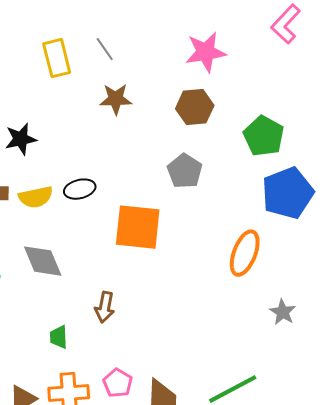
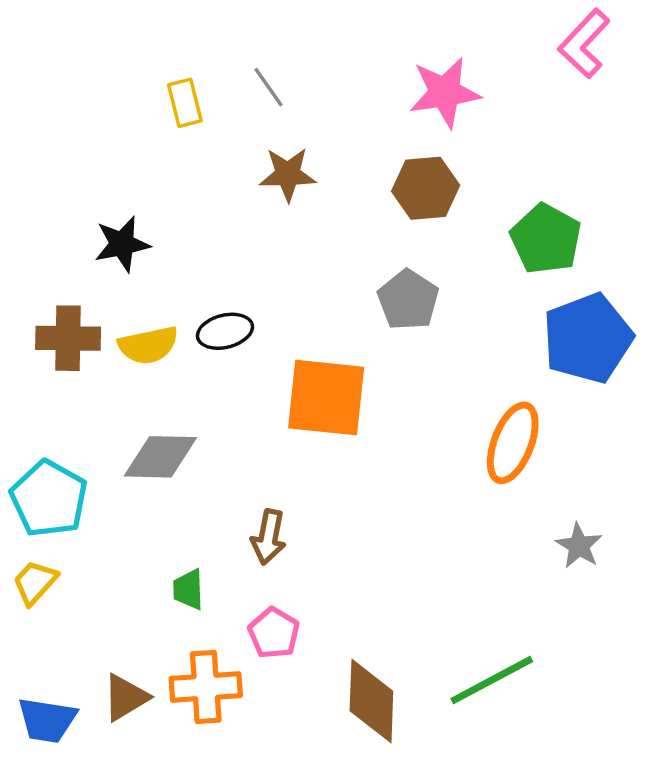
yellow rectangle: (57, 58) -> (185, 103), size x0.7
gray diamond: (43, 261) -> (160, 457), turned -66
pink pentagon: (118, 383) -> (274, 633), moved

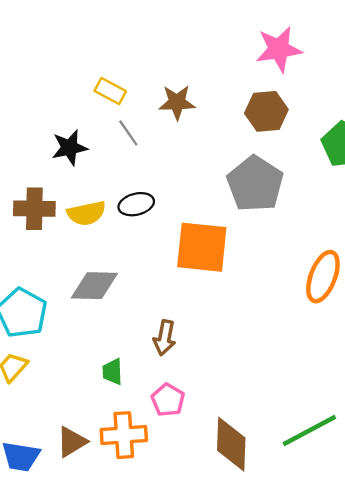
gray line: (269, 87) -> (128, 133), moved
yellow rectangle: (185, 103) -> (110, 91), moved, turned -48
gray pentagon: (408, 300) -> (255, 184), size x1.4

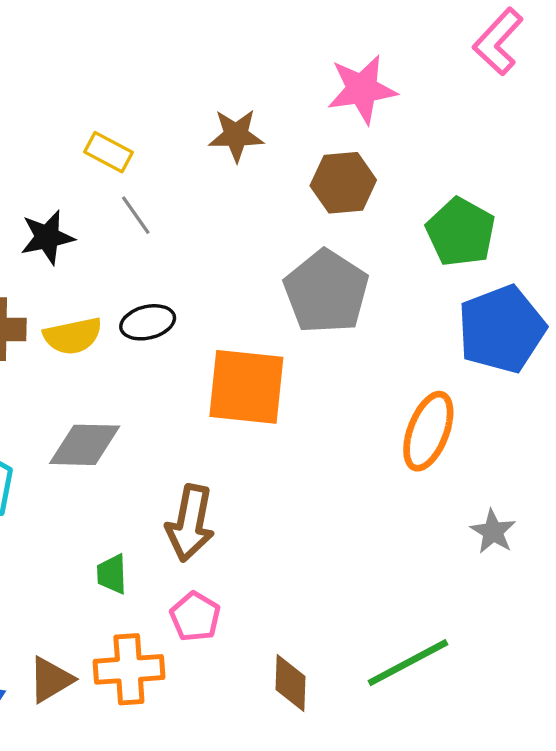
brown star: (177, 102) -> (236, 135), moved
brown arrow: (165, 338) -> (190, 523), size x1.4
brown diamond: (231, 444) -> (291, 683), size x0.7

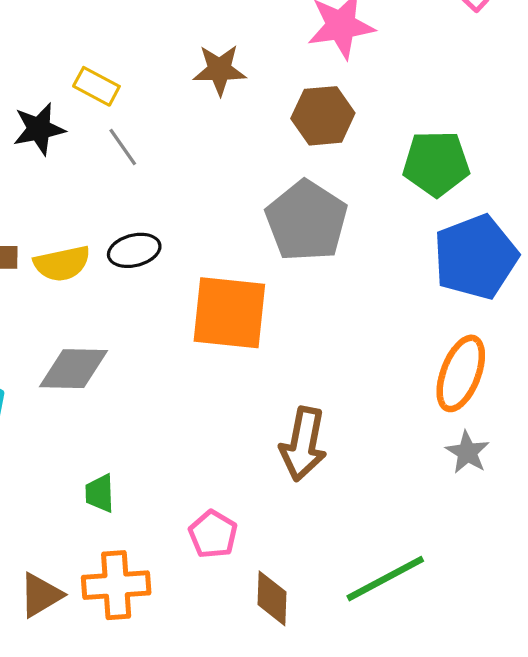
green pentagon: (461, 232) -> (436, 163), turned -30
black star: (47, 237) -> (39, 129), moved
orange ellipse: (428, 431) -> (461, 373), moved
brown arrow: (190, 523) -> (303, 444), moved
pink pentagon: (195, 617) -> (213, 534), moved

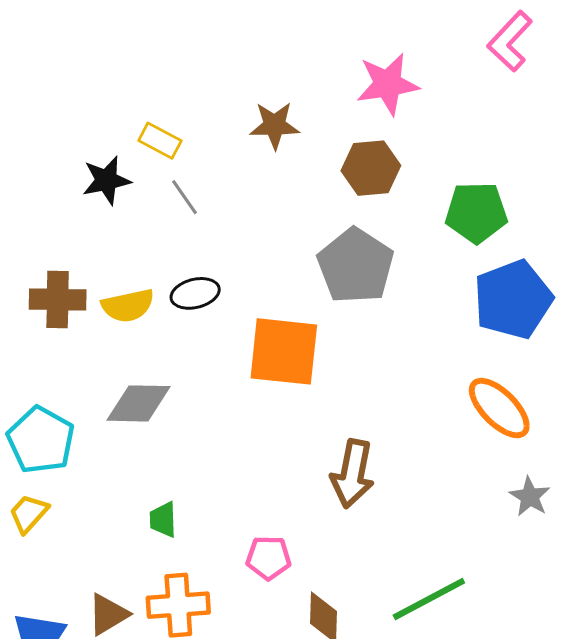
orange ellipse: (461, 373) -> (499, 408), turned -66
gray star: (467, 452) -> (530, 497), moved
pink pentagon: (213, 534) -> (268, 558), turned -30

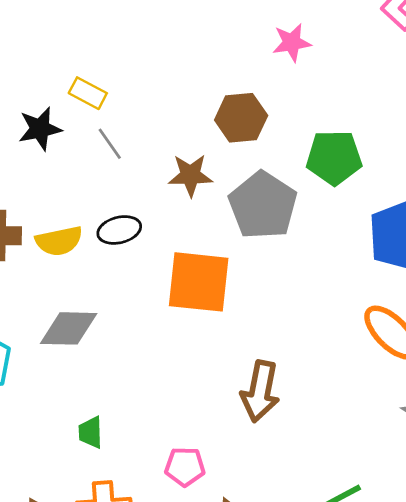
pink star: (388, 84) -> (292, 43), size x0.7
brown star: (275, 125) -> (190, 175), moved
brown hexagon: (371, 168) -> (241, 118), moved
green pentagon: (476, 212) -> (334, 157), moved

